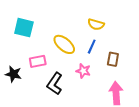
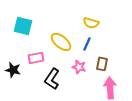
brown rectangle: (113, 59) -> (102, 64), moved

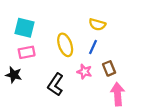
yellow ellipse: (61, 42) -> (65, 45), turned 30
pink rectangle: (36, 58) -> (27, 52), moved
brown rectangle: (102, 64) -> (109, 68), turned -32

